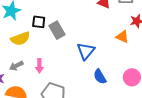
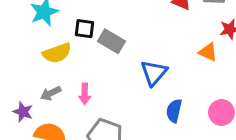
gray rectangle: (57, 30) -> (111, 41), turned -30
blue semicircle: (100, 77) -> (174, 111), turned 42

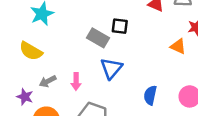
black square: (84, 29) -> (120, 26), moved
yellow semicircle: (57, 53) -> (31, 51), moved, turned 50
blue triangle: (154, 73) -> (111, 68), moved

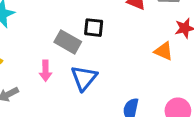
pink arrow: (76, 82) -> (45, 71), moved

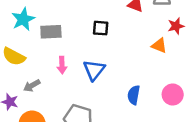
gray rectangle: (68, 42) -> (51, 32), moved, turned -30

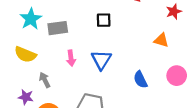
orange triangle: (159, 46) -> (161, 40), moved
gray arrow: (32, 86) -> (45, 80), turned 98
blue semicircle: (134, 95) -> (140, 80), turned -30

